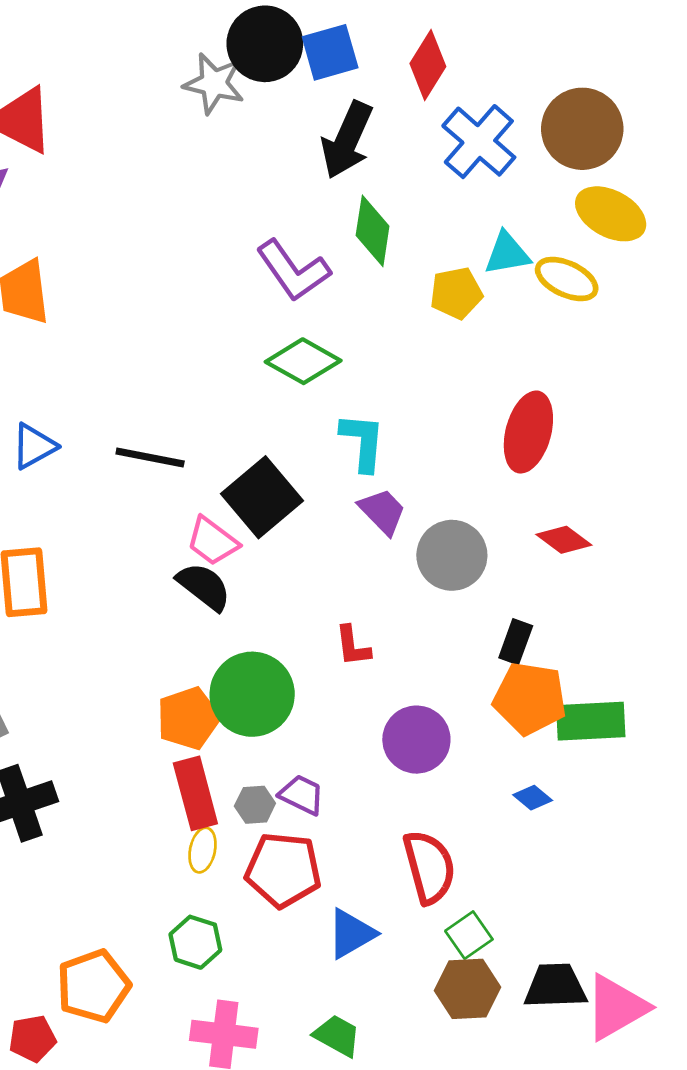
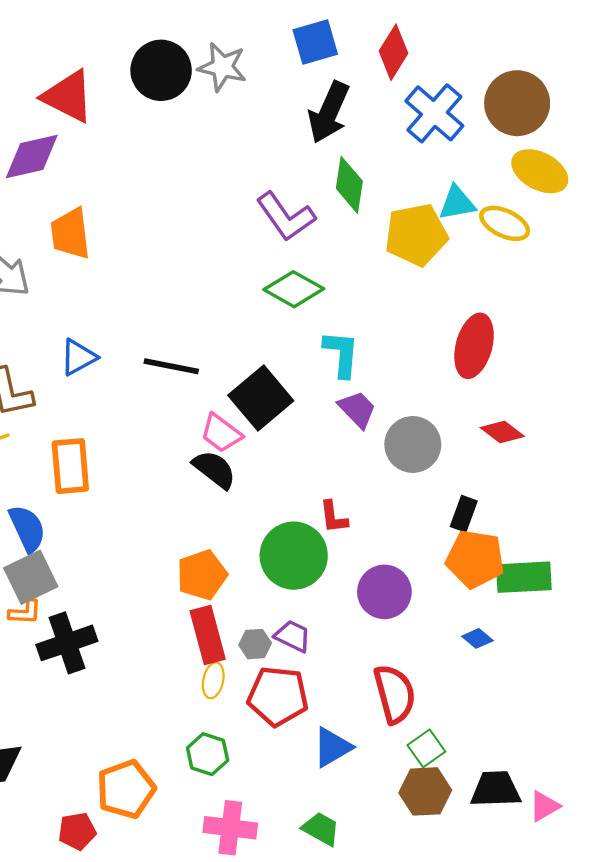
black circle: (265, 44) -> (161, 70), moved
yellow pentagon: (456, 293) -> (416, 235), size x1.5
green circle: (252, 694) -> (294, 556), moved
pink triangle: (616, 1007) -> (544, 806), size x0.6

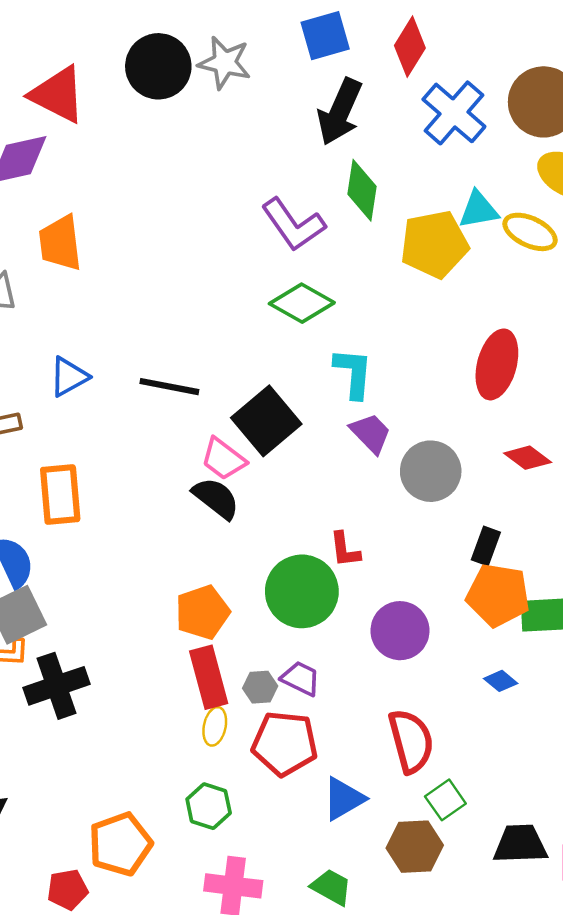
brown hexagon: (425, 791) -> (415, 847), moved

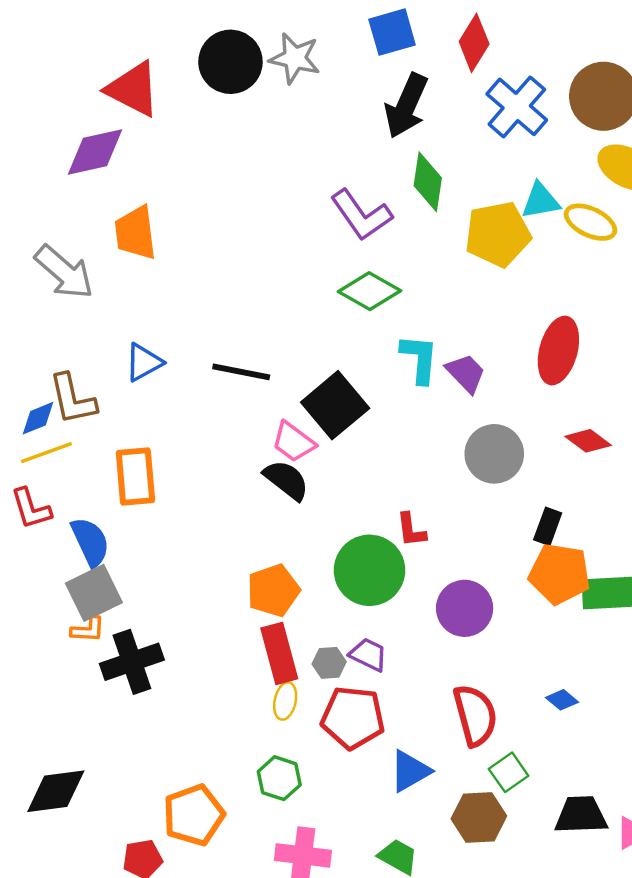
purple trapezoid: (371, 433) -> (466, 373), moved
blue diamond: (501, 681) -> (562, 700), moved

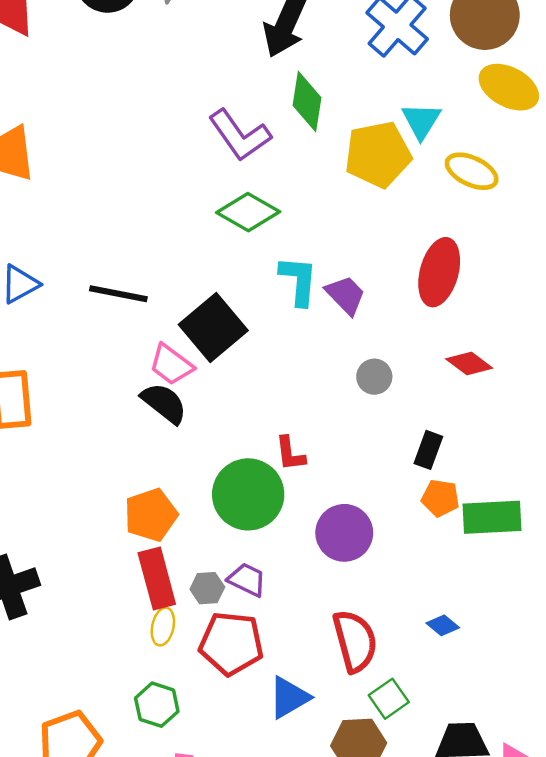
cyan triangle: (541, 201) -> (421, 121), turned -48
yellow ellipse: (590, 222) -> (472, 171), moved
gray circle: (494, 454) -> (374, 377), size x0.6
orange pentagon: (560, 574) -> (440, 498), size x0.6

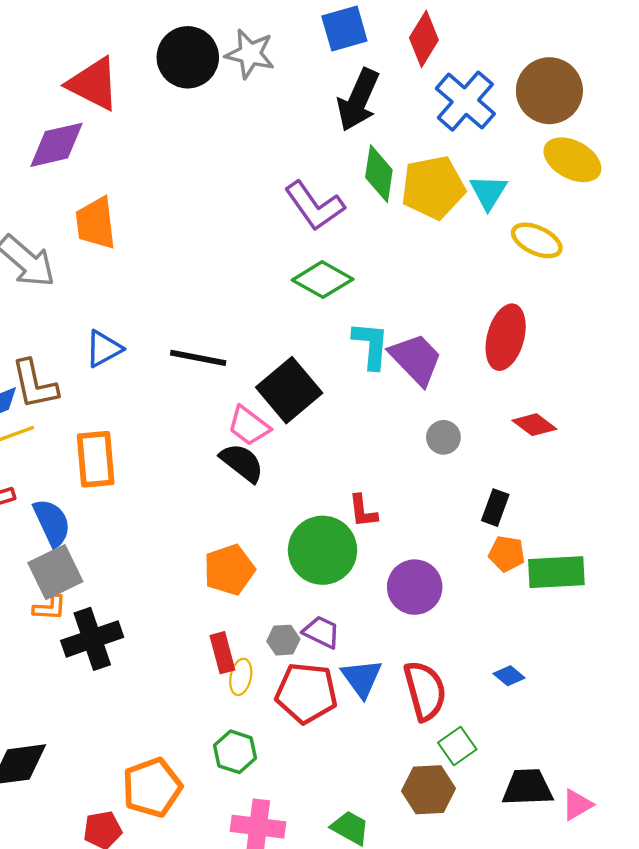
yellow pentagon: (378, 154) -> (433, 187), moved
purple trapezoid: (345, 295) -> (416, 359), size x1.4
red rectangle: (157, 579) -> (222, 653), moved, size x0.7
blue triangle: (289, 697) -> (362, 678), moved, turned -36

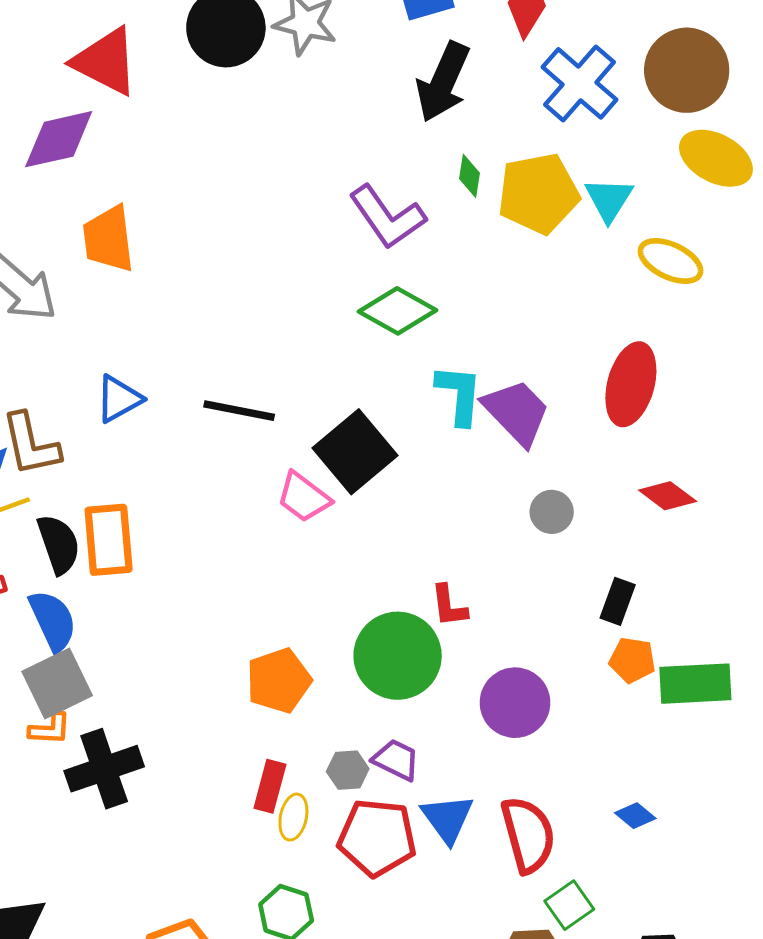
green diamond: (379, 174) -> (469, 176), size x0.6
black semicircle: (242, 463) -> (59, 544), moved, turned 33
red rectangle: (222, 653) -> (270, 786), turned 30

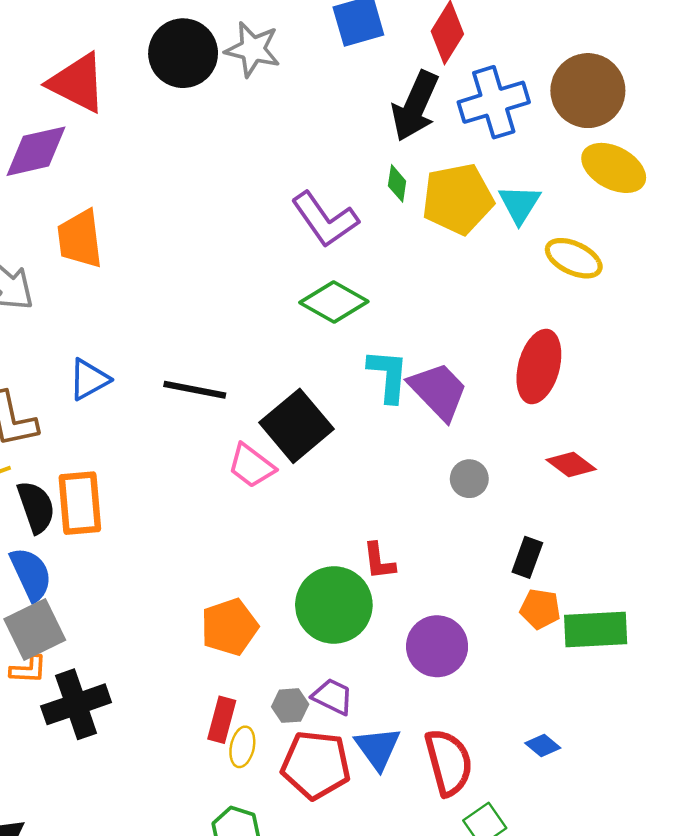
black arrow: (443, 82) -> (415, 106), moved
blue cross: (580, 83) -> (494, 102), turned 32

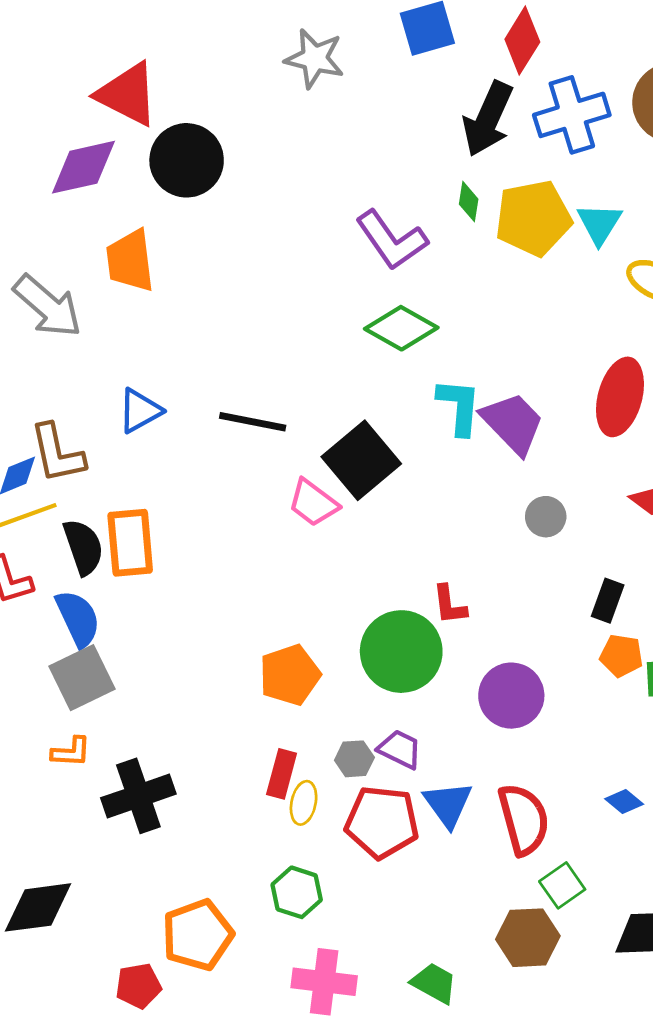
black circle: (183, 53) -> (187, 160), moved
orange L-shape: (28, 669) -> (71, 752), moved
black cross: (76, 704) -> (138, 796), moved

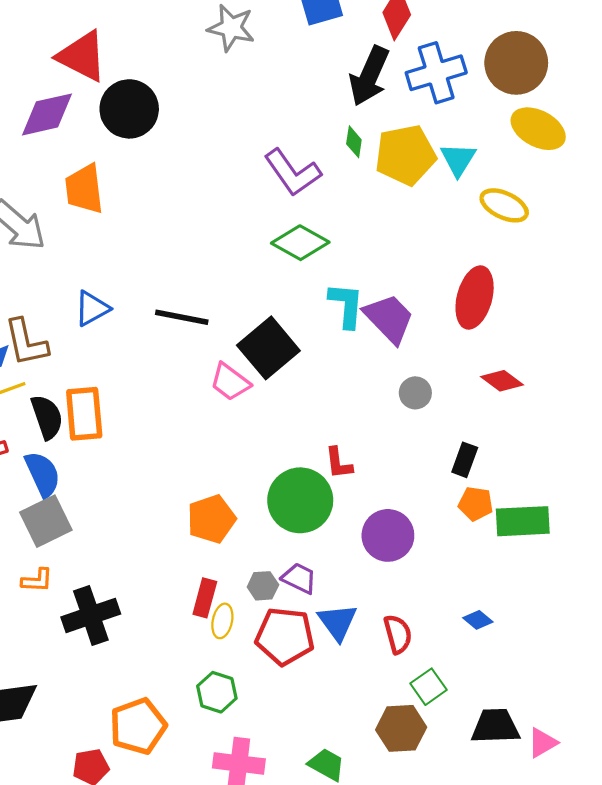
red semicircle: (524, 819) -> (398, 634), size x0.7

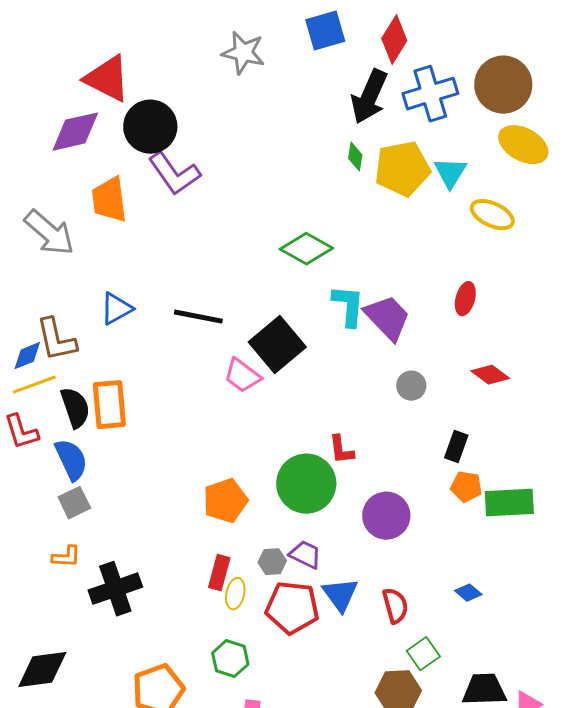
purple L-shape: (293, 173) -> (174, 174), moved
red ellipse: (475, 298) -> (465, 299), size x0.6
gray square: (46, 521) -> (74, 503), size x0.7

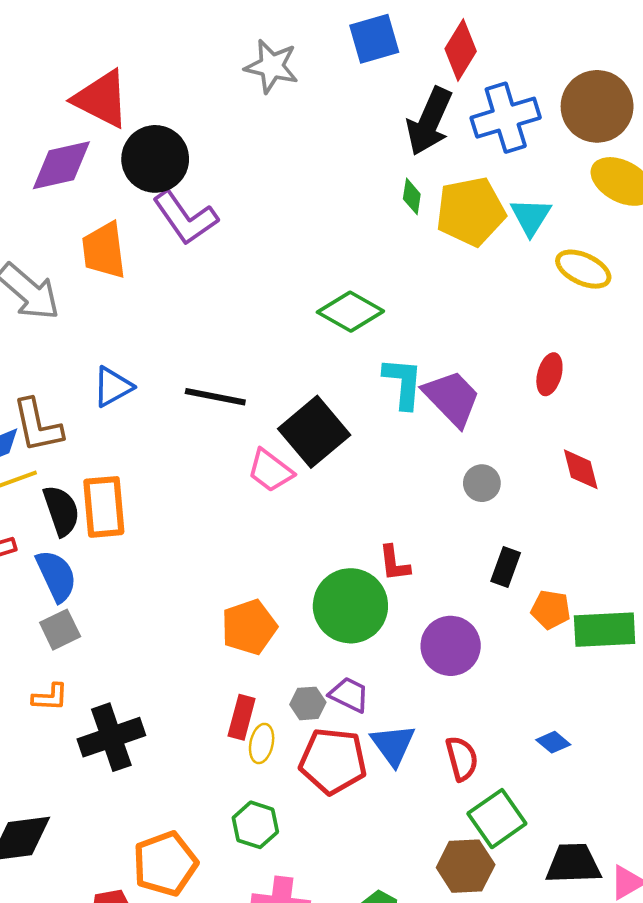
red diamond: (490, 375) -> (581, 469), turned 39
black rectangle: (456, 447) -> (506, 567), moved
green square: (423, 654) -> (497, 819), size x1.4

